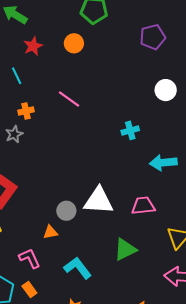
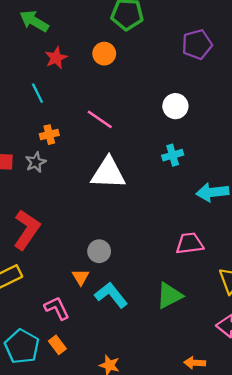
white circle: (166, 90) -> (175, 106), moved
white triangle: (99, 201) -> (108, 173), moved
orange triangle: (50, 232) -> (81, 277), turned -49
cyan L-shape: (78, 268) -> (111, 295), moved

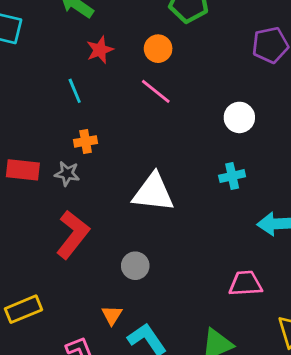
pink line: (100, 119) -> (156, 91), moved
gray star: (36, 162) -> (67, 174), turned 30
red L-shape: (27, 230) -> (73, 234), moved
gray circle: (99, 251) -> (135, 266), moved

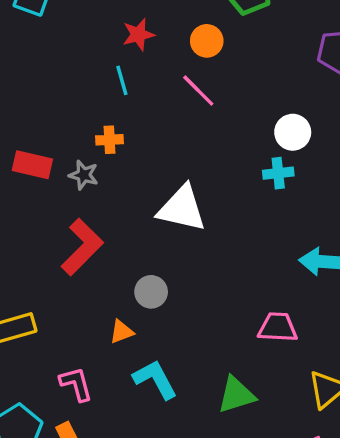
cyan line: (75, 91) -> (122, 80), moved
cyan cross: (232, 176) -> (278, 173), moved
orange triangle: (112, 315) -> (122, 332), moved, turned 30

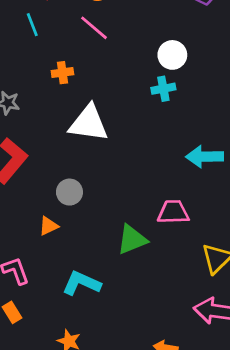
orange cross: (109, 140) -> (62, 73), moved
cyan L-shape: (155, 379) -> (81, 283), moved, turned -33
green triangle: (236, 395) -> (132, 240), moved

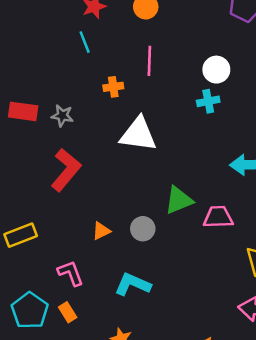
pink line: (94, 28) -> (149, 61), moved, turned 52
gray circle: (69, 192) -> (143, 229), moved
green triangle: (132, 240) -> (179, 200), moved

